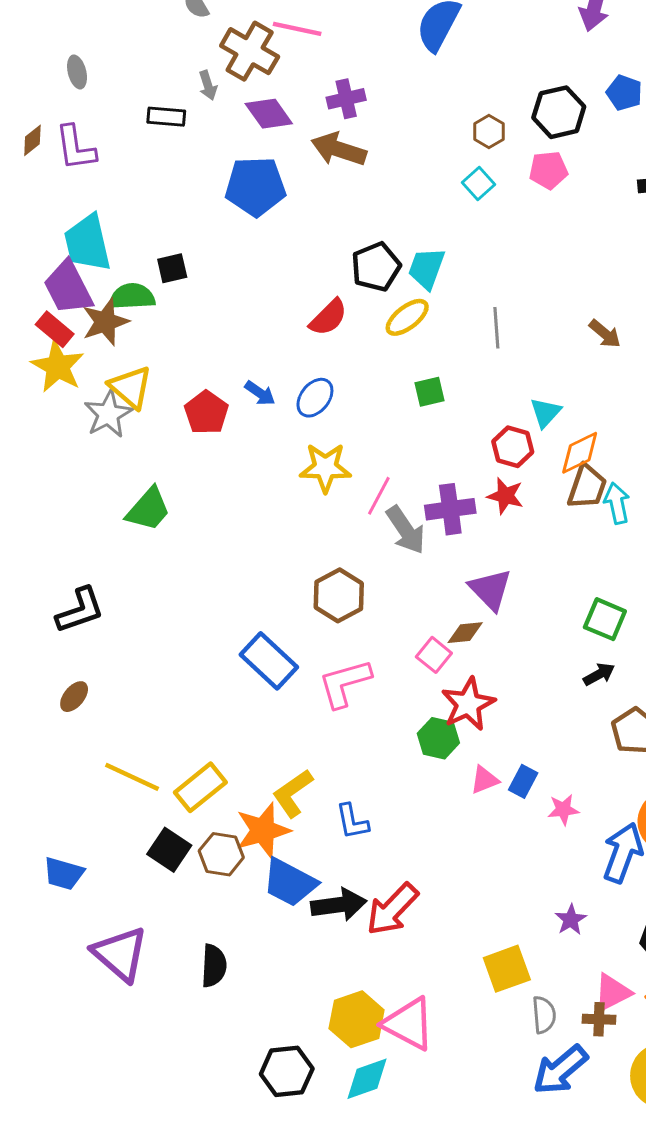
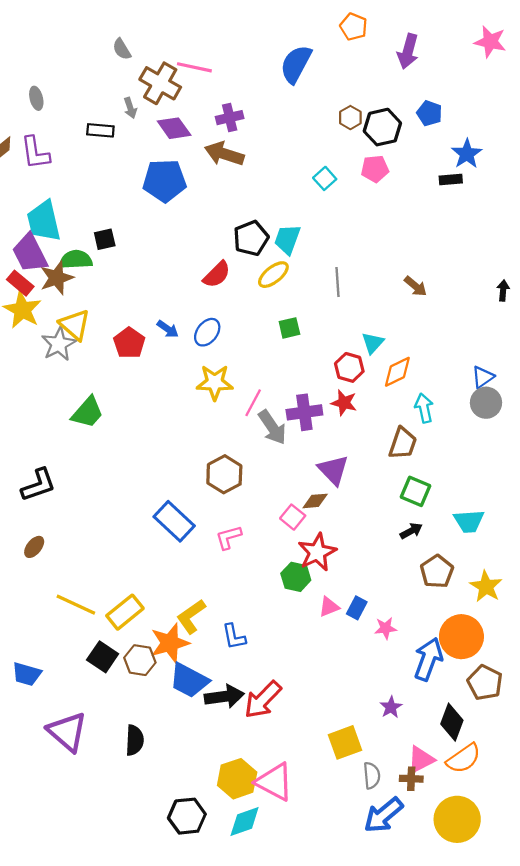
brown hexagon: (489, 131) -> (350, 118), moved
brown trapezoid: (587, 487) -> (403, 443), moved
pink L-shape: (345, 683) -> (229, 537), size x0.7

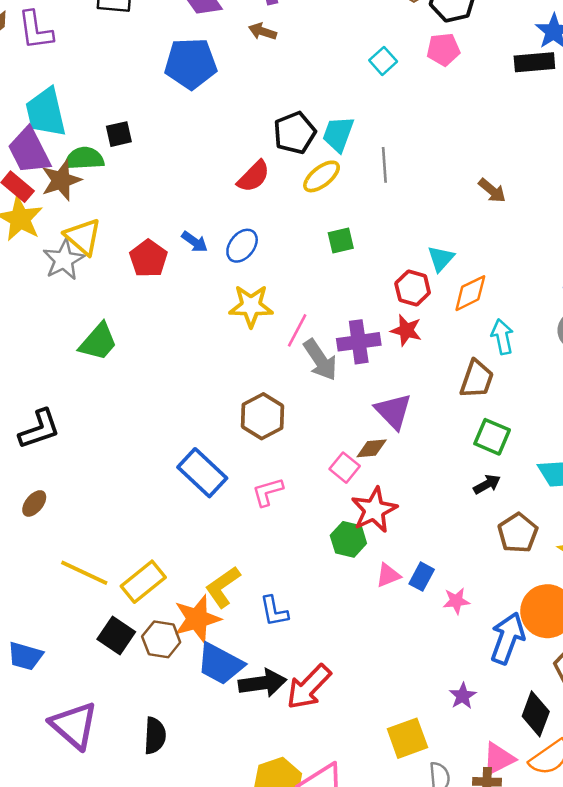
brown arrow: (224, 154) -> (263, 31), size x0.6
black rectangle: (451, 179) -> (534, 62), size x1.4
gray line: (338, 282) -> (384, 165), moved

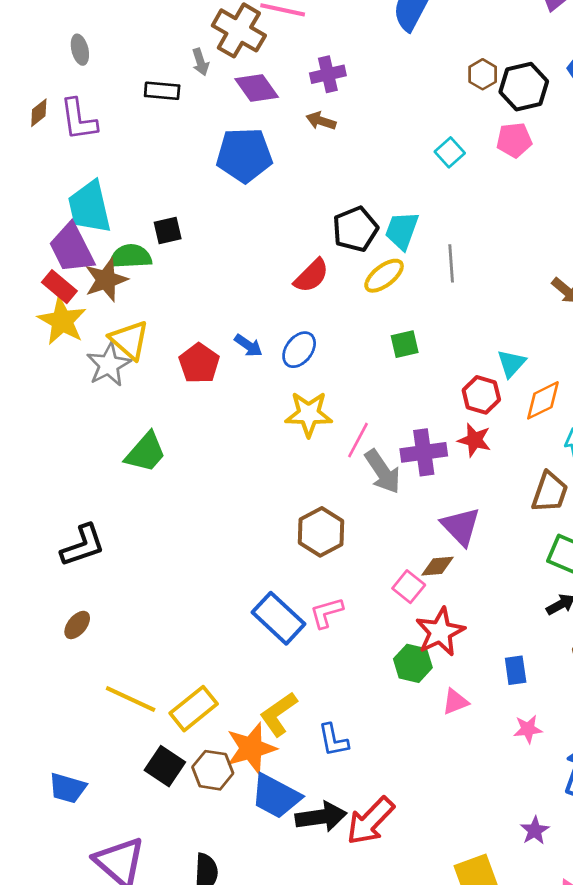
blue rectangle: (202, 473) -> (279, 618), moved
blue rectangle: (422, 577) -> (516, 670), moved, turned -36

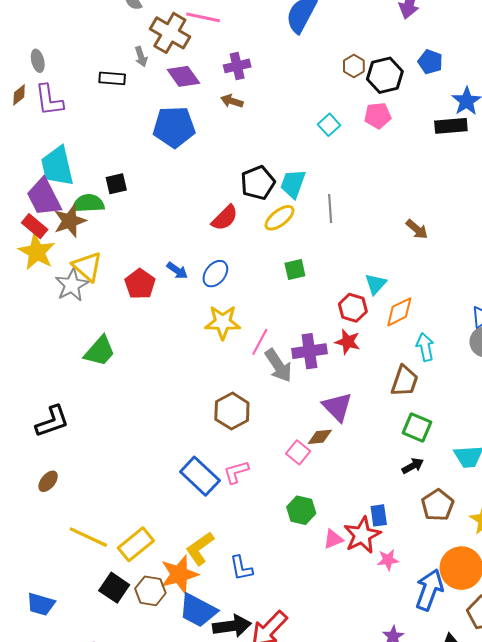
gray ellipse: (80, 50) -> (38, 61), moved
red star: (440, 632) -> (362, 535), moved

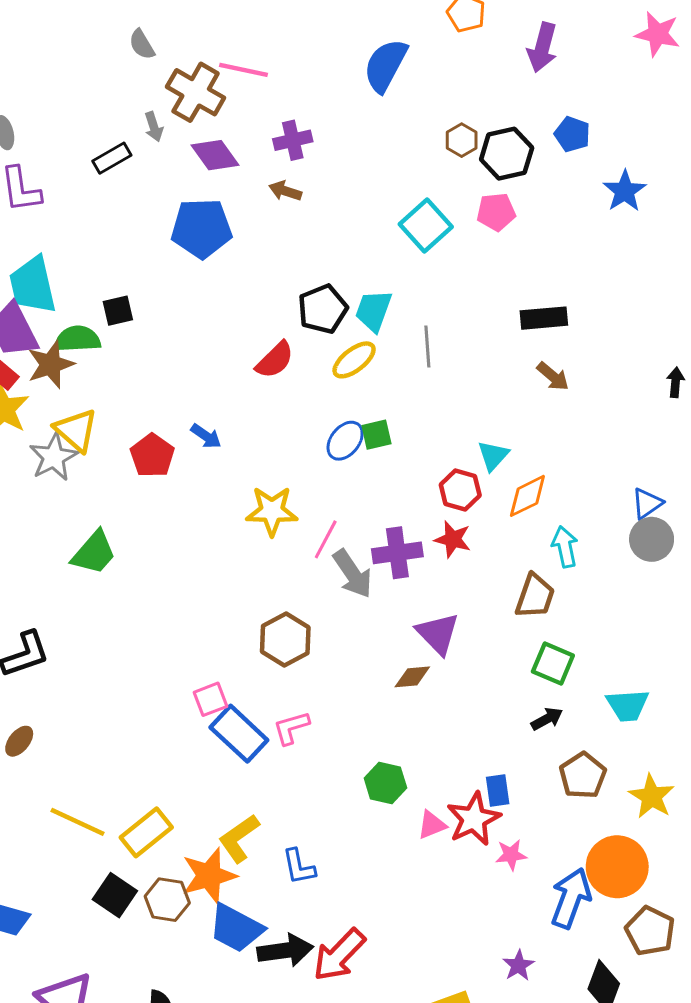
black rectangle: (112, 78) -> (112, 158), turned -35
cyan square: (329, 125) -> (426, 225), size x1.6
black rectangle: (451, 126) -> (544, 318), moved
blue ellipse: (215, 274) -> (345, 441), moved
pink square: (298, 452) -> (211, 699), moved, turned 30

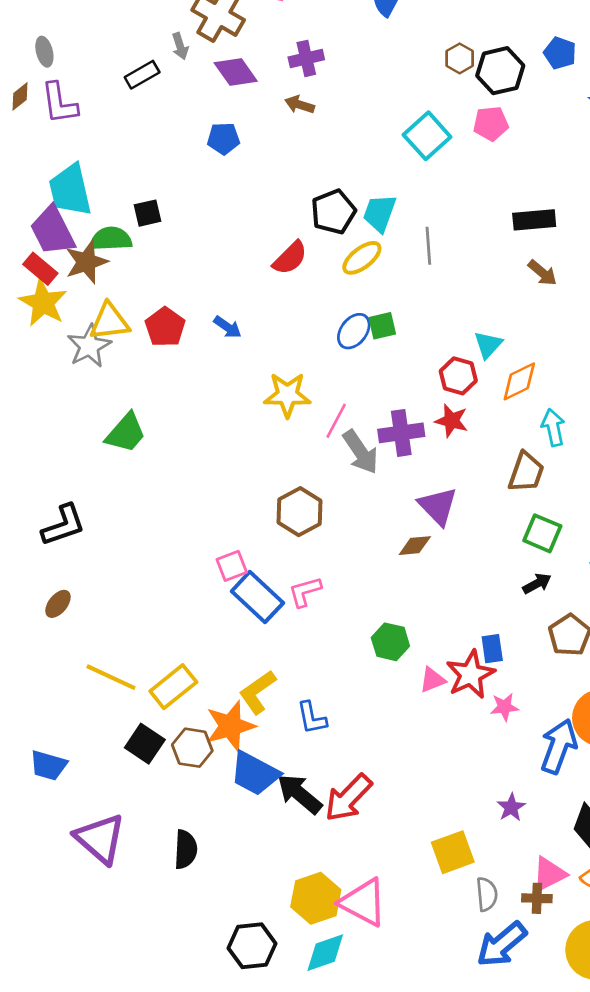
blue pentagon: (202, 228) -> (224, 138), size x0.6
yellow triangle: (76, 430) -> (110, 322), turned -48
red pentagon: (152, 456) -> (165, 327), moved
black arrow: (285, 950) -> (299, 794), turned -132

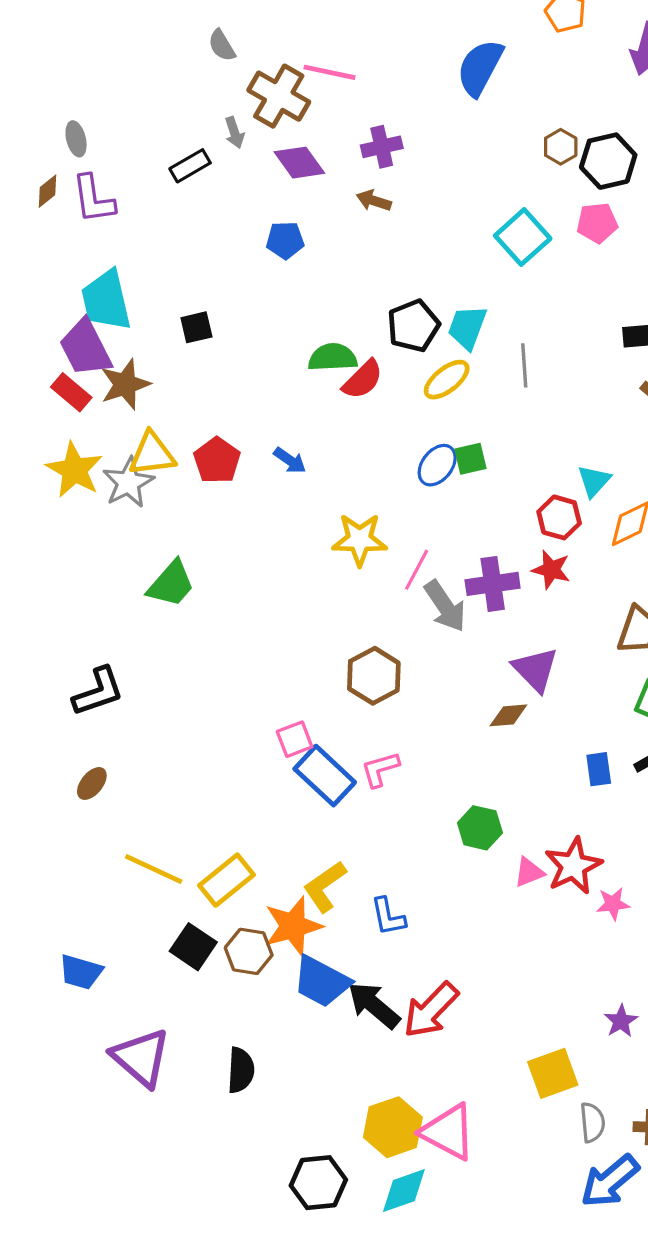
green semicircle: (111, 239) -> (333, 357), moved
yellow star: (43, 303) -> (74, 470), moved
blue rectangle: (492, 649) -> (599, 769), moved

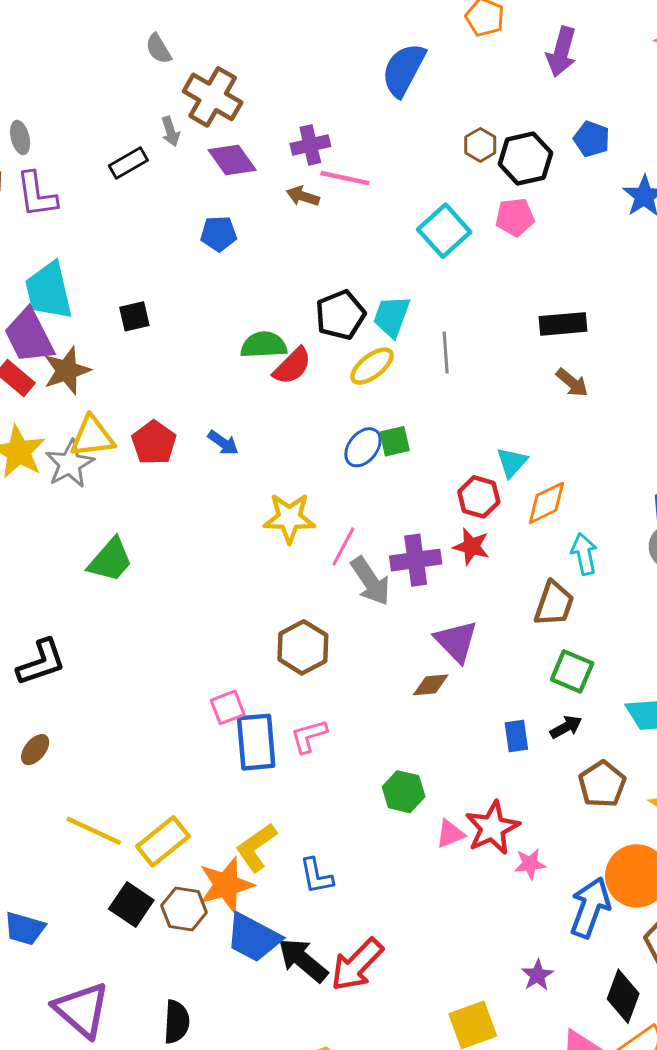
pink line: (329, 72) -> (345, 178), moved
blue rectangle: (325, 776) -> (256, 742), turned 42

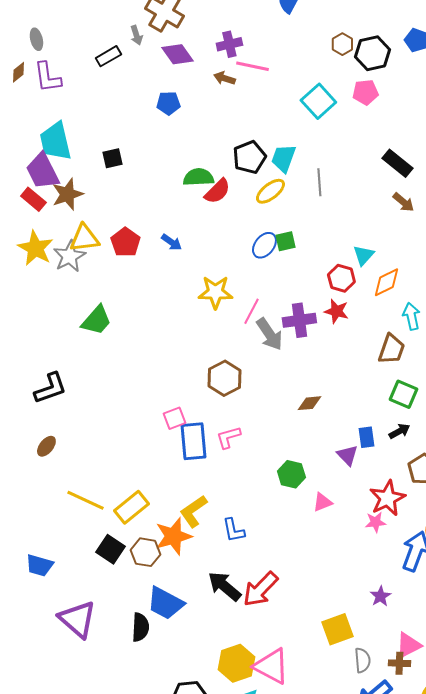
black rectangle: (563, 324) -> (397, 163), turned 44
purple triangle: (456, 641) -> (347, 455), moved, size x0.7
red star: (492, 828) -> (387, 498), moved
blue trapezoid: (253, 938) -> (165, 603), moved

